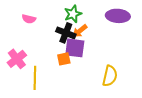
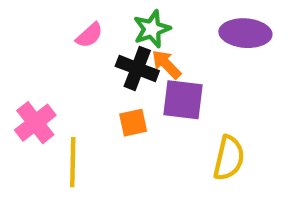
pink semicircle: (29, 19) -> (89, 35), moved, turned -56
orange arrow: (80, 31) -> (166, 64), turned 84
purple square: (75, 48) -> (183, 100), moved

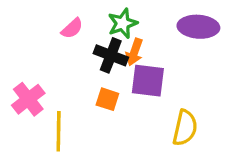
orange arrow: (166, 64) -> (134, 52), turned -116
orange square: (133, 123) -> (107, 99), turned 30

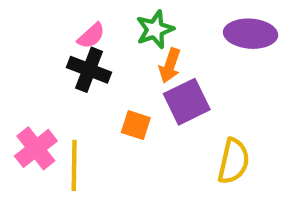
black cross: (111, 55) -> (89, 70), moved
purple square: (148, 81) -> (187, 102), turned -33
pink cross: (28, 99) -> (36, 148), moved

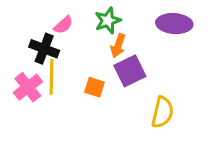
black cross: (89, 70) -> (44, 49), moved
pink cross: (36, 148) -> (28, 87), moved
yellow line: (74, 165) -> (52, 77), moved

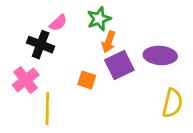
purple ellipse: (174, 24) -> (160, 55), moved
yellow line: (52, 77) -> (47, 109), moved
yellow semicircle: (162, 112) -> (172, 103), moved

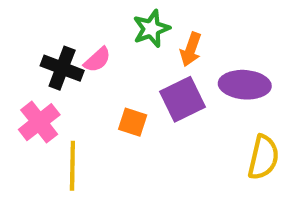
pink semicircle: (58, 23) -> (97, 60), moved
orange arrow: (109, 42) -> (191, 49), moved

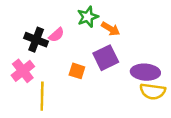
orange arrow: (191, 49) -> (111, 29), turned -78
purple ellipse: (245, 85) -> (145, 72), moved
yellow semicircle: (263, 157) -> (153, 91), turned 85

